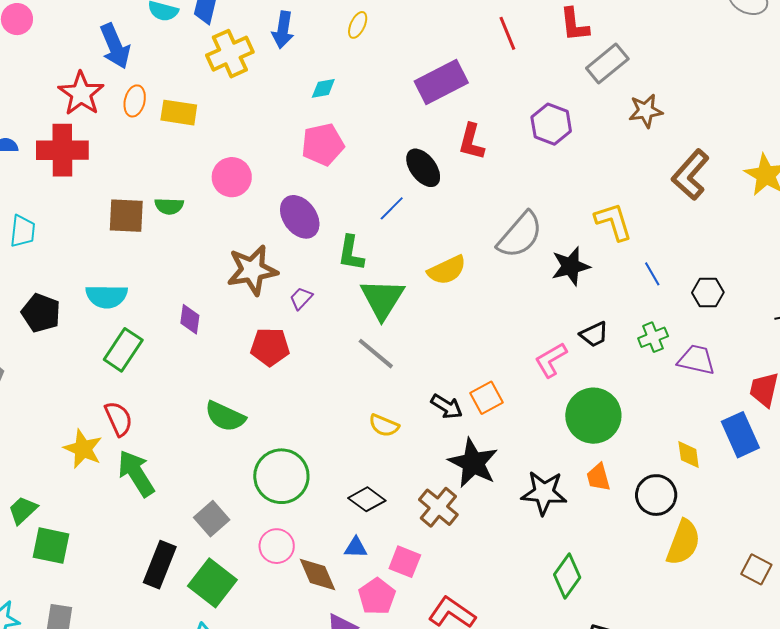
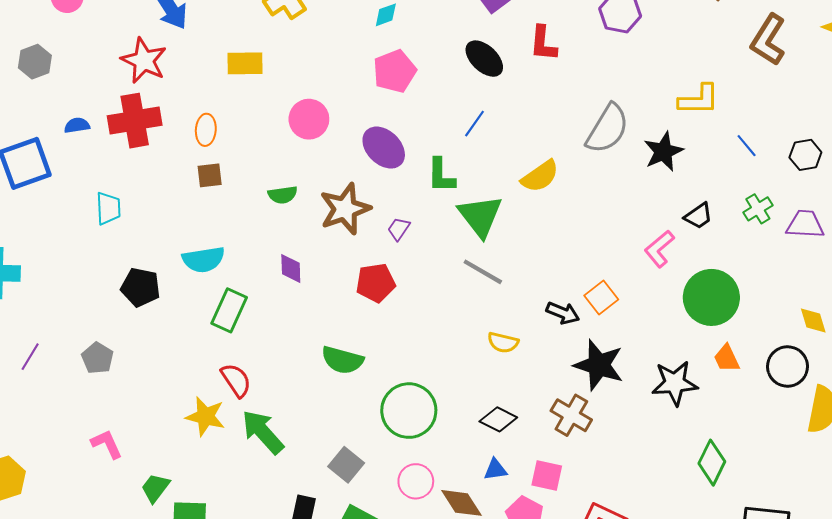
orange ellipse: (135, 101) -> (206, 130), moved
black ellipse: (423, 168) -> (484, 59), moved
green semicircle: (169, 206) -> (283, 195), moved
brown square: (126, 216) -> (210, 175), size x0.7
yellow L-shape: (613, 222) -> (699, 100), turned 117

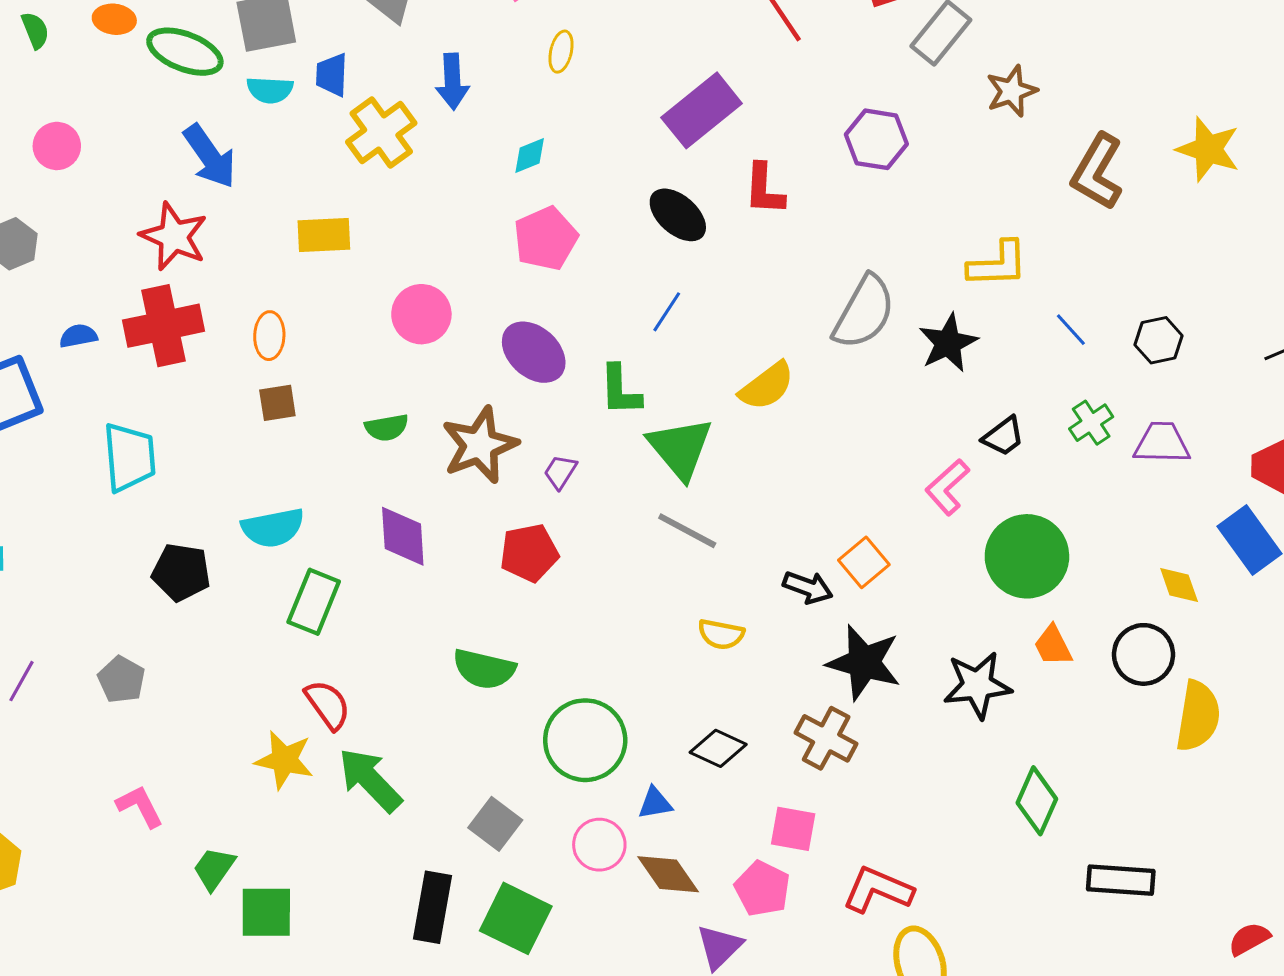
cyan trapezoid: (108, 208) -> (129, 457), size x1.4
purple diamond: (291, 269) -> (403, 536), size x1.4
blue triangle: (495, 470) -> (655, 803), moved

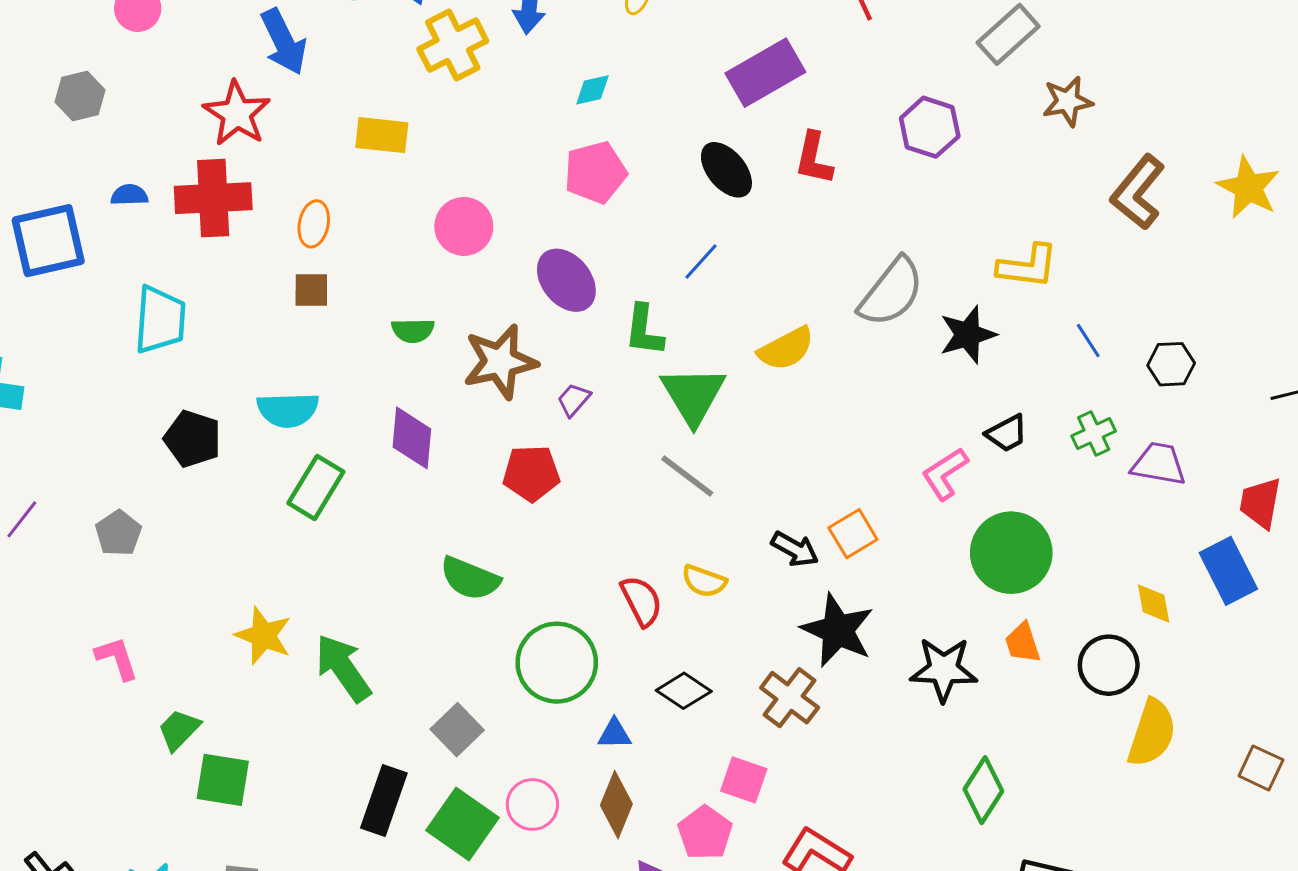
red semicircle: (328, 705) -> (641, 601), moved
pink circle: (599, 845) -> (532, 804), moved
brown diamond: (668, 874) -> (616, 805), turned 48

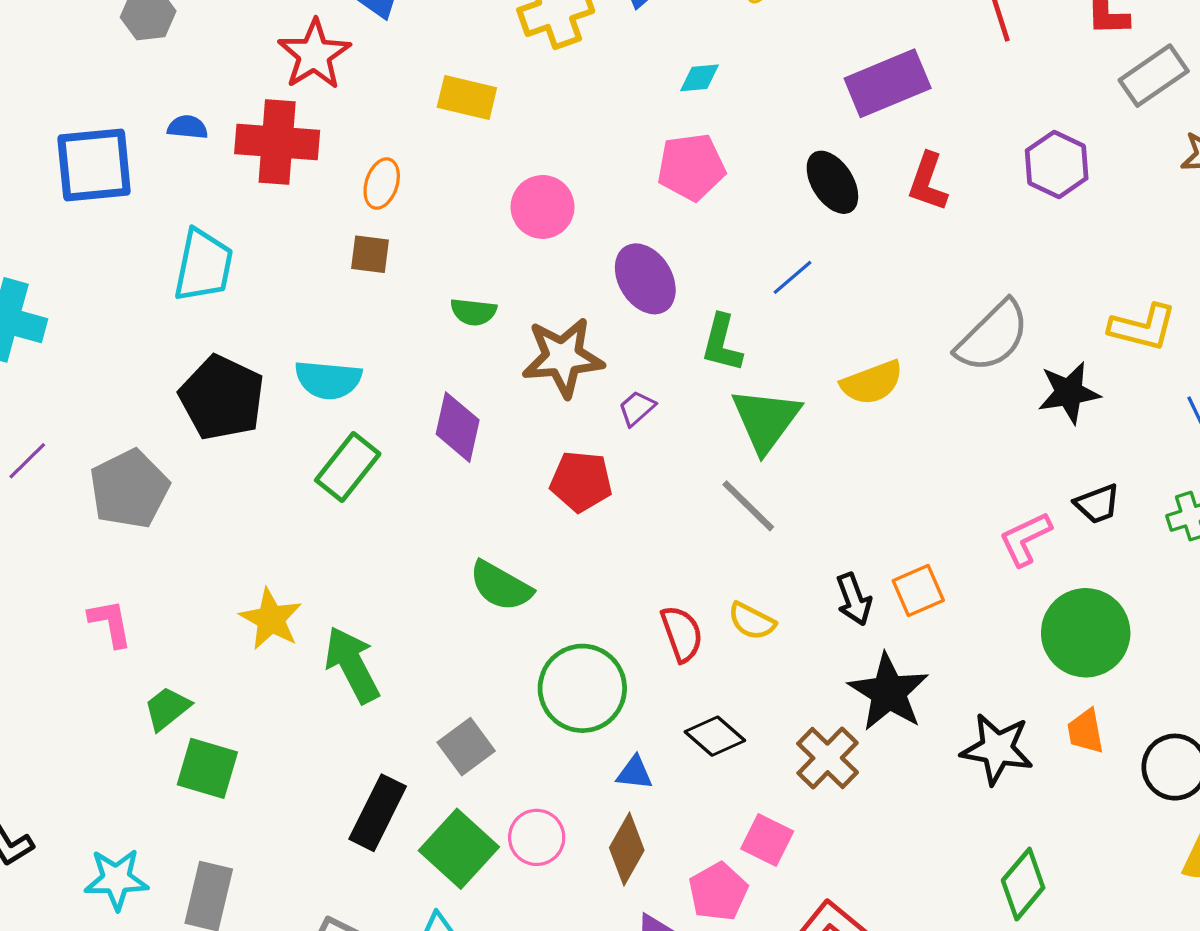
black pentagon: (193, 439) -> (222, 398), size x1.4
gray pentagon: (118, 533) -> (129, 489), size x1.6
black arrow: (795, 549) -> (854, 599), turned 33

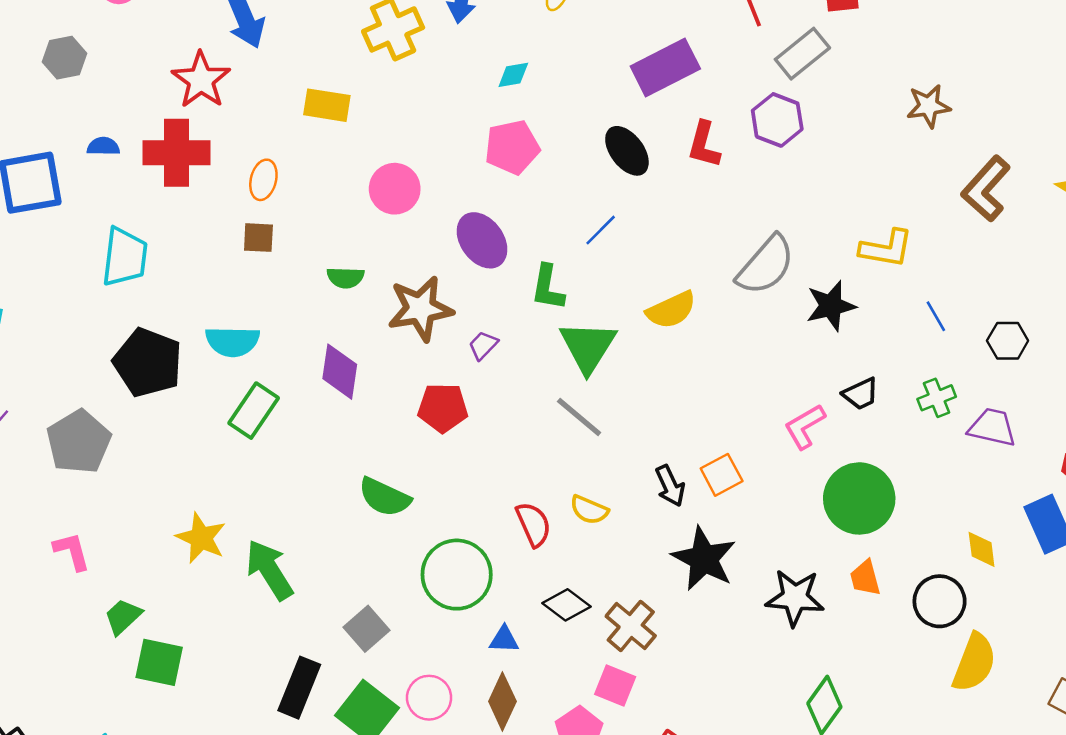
gray rectangle: (1154, 76) -> (802, 54), moved
purple hexagon: (1057, 164) -> (777, 120), moved
brown cross: (828, 758) -> (631, 626), moved

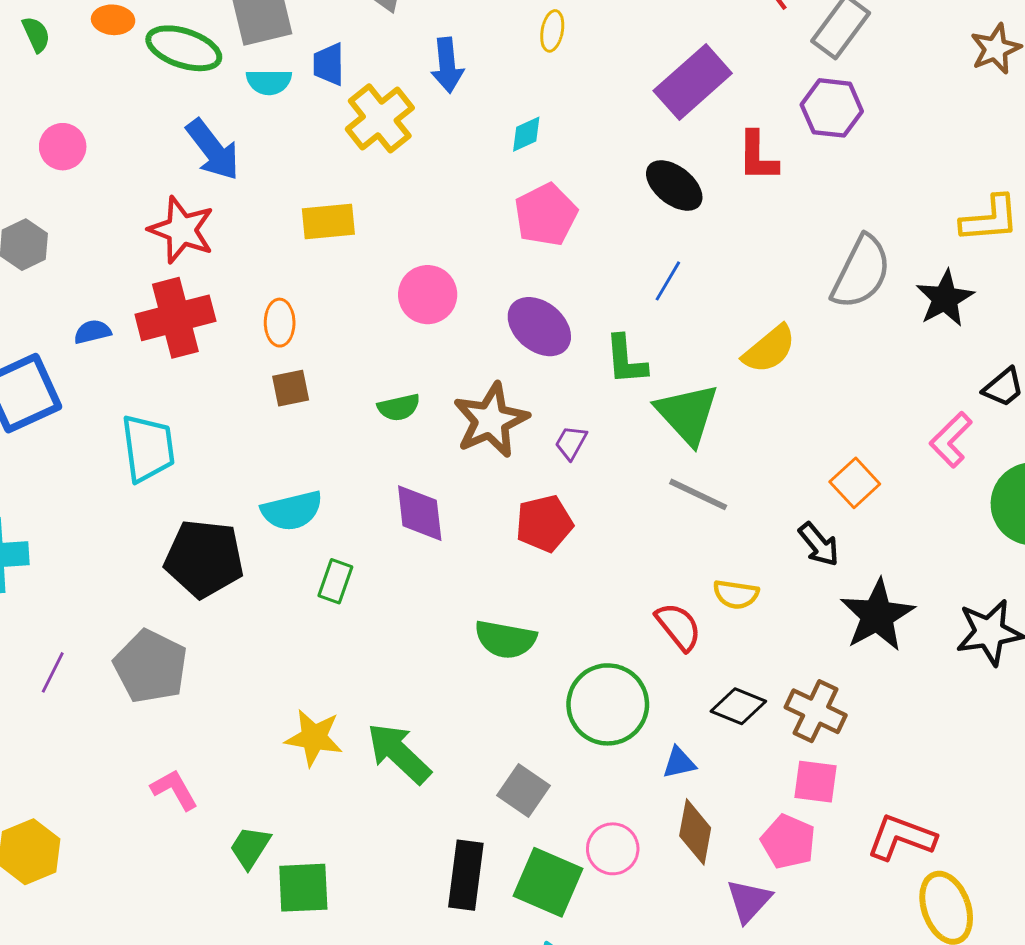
green rectangle: (254, 411) -> (335, 581), size x0.7
orange square: (722, 475) -> (855, 483), moved
black star: (704, 559) -> (877, 615), turned 30

